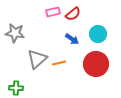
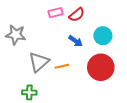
green cross: (16, 88) -> (29, 92), moved

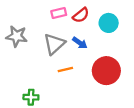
cyan circle: (103, 36) -> (109, 23), moved
gray triangle: (39, 62) -> (54, 44), moved

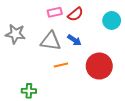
cyan circle: (109, 23) -> (112, 20), moved
gray triangle: (54, 44) -> (51, 41), turned 50

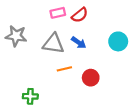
cyan circle: (112, 20) -> (118, 41), moved
red circle: (99, 66) -> (91, 78), moved, size x0.6

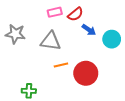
blue arrow: (79, 43) -> (89, 30), moved
red circle: (91, 78) -> (86, 73), size x1.5

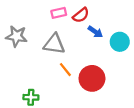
orange line: (61, 65) -> (65, 70), turned 64

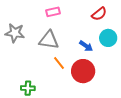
red semicircle: (81, 15) -> (99, 14), moved
blue arrow: (95, 32) -> (86, 46), moved

